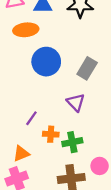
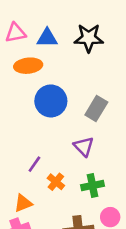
orange cross: (51, 134) -> (56, 182), turned 35
green cross: (72, 142) -> (93, 186), moved

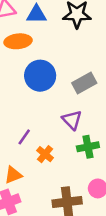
gray rectangle: (96, 109) -> (84, 83), turned 30
green cross: (93, 186) -> (88, 147), moved

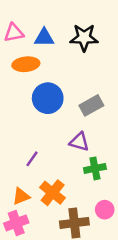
purple triangle: (72, 120) -> (79, 142), turned -30
orange cross: (45, 154) -> (53, 193), moved, size x1.5

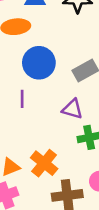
purple line: (32, 159) -> (22, 99), moved, turned -35

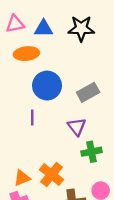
purple triangle: (72, 109) -> (77, 127), turned 36

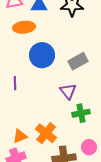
purple line: (32, 117) -> (15, 83), moved

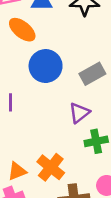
orange ellipse: (24, 27) -> (22, 30), turned 45
purple triangle: (68, 91) -> (79, 113), turned 30

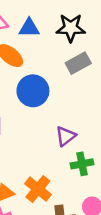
gray rectangle: (92, 74) -> (78, 63), moved

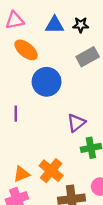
blue triangle: (29, 28) -> (55, 25), moved
black star: (71, 28) -> (81, 25), size x0.6

